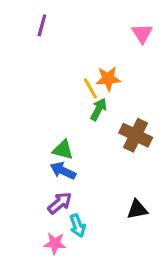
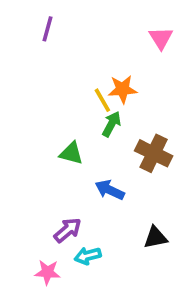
green triangle: (63, 150) -> (71, 153), moved
blue arrow: (63, 171) -> (110, 190), moved
cyan arrow: (77, 226) -> (88, 256), turned 95
pink star: (55, 243) -> (47, 272), moved

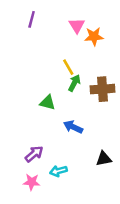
pink triangle: (161, 38) -> (77, 26), moved
orange star: (122, 89) -> (94, 37), moved
brown cross: (154, 153) -> (102, 89), moved, turned -30
purple arrow: (68, 230) -> (34, 154), moved

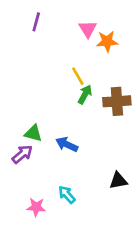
green triangle: (47, 103) -> (33, 133), moved
blue arrow: (73, 127) -> (67, 144), moved
purple arrow: (34, 154) -> (22, 154), moved
cyan arrow: (58, 171) -> (67, 195), turned 63

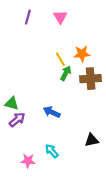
pink triangle: (88, 29) -> (60, 17), moved
orange star: (107, 41) -> (82, 54), moved
green triangle: (33, 133) -> (12, 103), moved

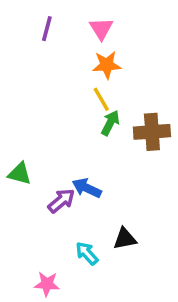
orange star: (82, 54) -> (107, 65), moved
purple arrow: (17, 120) -> (61, 201), moved
black triangle: (92, 140) -> (125, 239), moved
pink star: (28, 161) -> (47, 284), moved

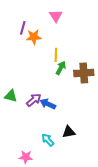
purple line: (47, 29) -> (23, 28), moved
orange star: (107, 65) -> (34, 37), moved
yellow line: (101, 99) -> (56, 55), turned 32
purple arrow: (61, 201) -> (34, 100), moved

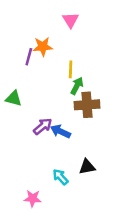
purple line: (23, 28) -> (29, 57), moved
brown cross: (84, 73) -> (87, 105), moved
green triangle: (11, 96) -> (14, 98), moved

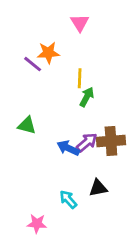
purple line: (29, 57) -> (33, 64), turned -66
green triangle: (14, 98) -> (27, 125), moved
brown cross: (87, 105) -> (111, 141), moved
purple arrow: (43, 126) -> (87, 142), moved

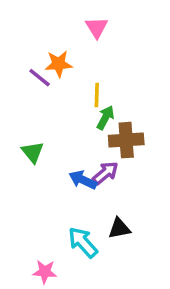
green triangle: (27, 125) -> (33, 152), turned 36
brown cross: (111, 141) -> (126, 140), moved
cyan arrow: (68, 199) -> (83, 242), size x1.4

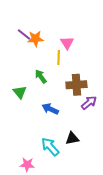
pink triangle: (97, 27) -> (67, 43), moved
purple line: (40, 78) -> (24, 34), moved
green arrow: (105, 118) -> (41, 76), moved, turned -64
purple arrow: (105, 173) -> (89, 103), moved

